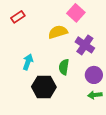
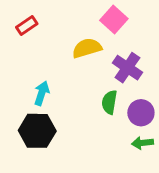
green semicircle: (64, 67) -> (109, 102), moved
black hexagon: (44, 87) -> (37, 131), moved

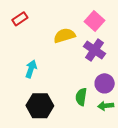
pink square: (114, 20) -> (95, 21), moved
green semicircle: (109, 102) -> (81, 97), moved
black hexagon: (37, 131) -> (40, 106), moved

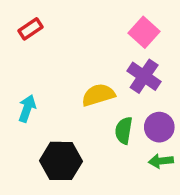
yellow semicircle: (64, 36) -> (98, 95), moved
cyan arrow: (31, 69) -> (27, 108), moved
green semicircle: (81, 97) -> (124, 130), moved

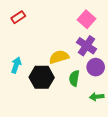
purple circle: (159, 127) -> (96, 67), moved
black hexagon: (61, 161) -> (42, 77), moved

